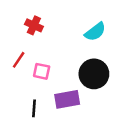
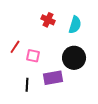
red cross: (34, 25) -> (48, 20), moved
cyan semicircle: (95, 32) -> (75, 25), turned -36

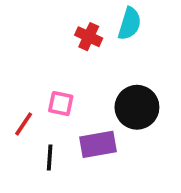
cyan semicircle: (75, 25) -> (130, 24), moved
red line: (15, 47) -> (24, 124), moved

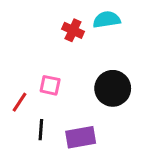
cyan semicircle: (130, 24) -> (107, 20), turned -116
purple rectangle: (98, 144) -> (81, 137), moved

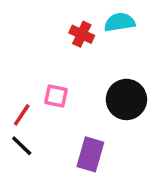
black line: (41, 130) -> (22, 146), moved, turned -50
purple rectangle: (81, 137) -> (90, 154), turned -64

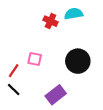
purple rectangle: (90, 154) -> (56, 95), turned 36

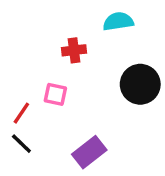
red cross: (50, 21) -> (74, 50), moved, turned -32
black circle: (78, 61) -> (140, 84), moved

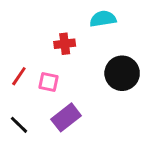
red line: (21, 113) -> (19, 76), moved
purple rectangle: (89, 152) -> (66, 117), moved

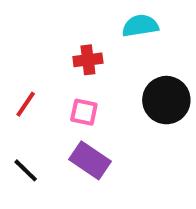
pink square: (48, 82) -> (84, 112), moved
purple rectangle: (66, 117) -> (90, 160), turned 72

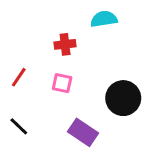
black circle: (166, 100) -> (123, 98), moved
purple rectangle: (90, 160) -> (83, 132), moved

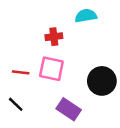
red line: (19, 77) -> (21, 72), moved, turned 63
pink square: (62, 83) -> (51, 69), size x1.5

